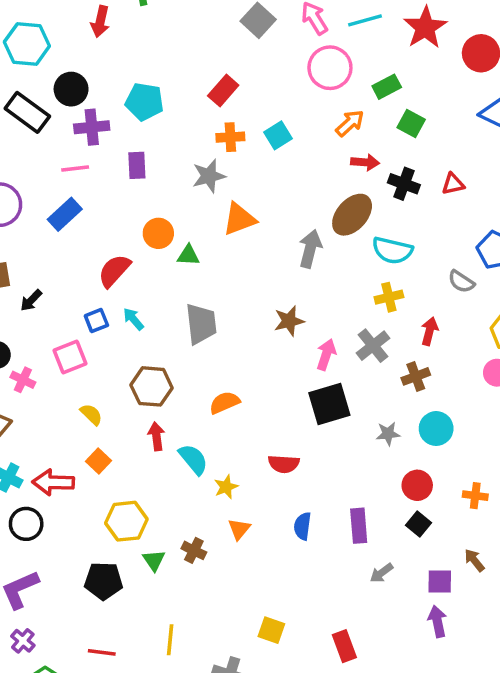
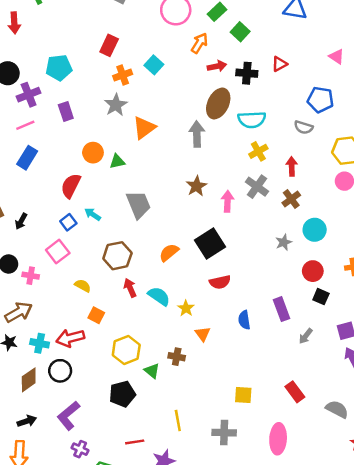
green square: (411, 124) -> (240, 32), turned 30
black square: (329, 404) -> (210, 244), moved

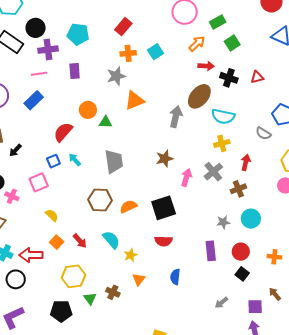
brown hexagon: (117, 256) -> (100, 200), moved
red arrow: (130, 288) -> (80, 241), moved, turned 147
purple rectangle: (282, 309) -> (211, 251), moved

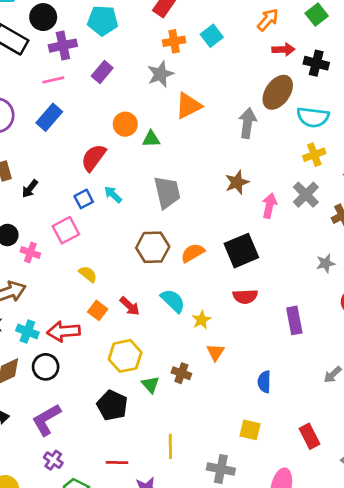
purple rectangle: (75, 71) -> (102, 72), turned 49
purple rectangle: (211, 251) -> (294, 320), moved
blue semicircle: (175, 277) -> (264, 382), moved
black pentagon: (61, 311) -> (112, 405), turned 30

